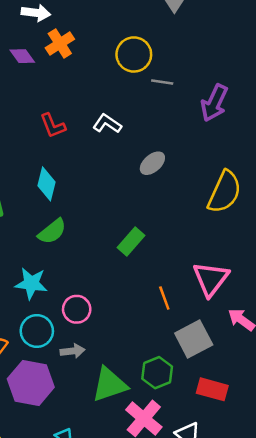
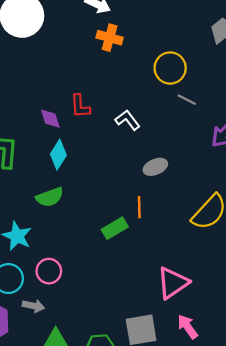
orange cross: (60, 44) -> (110, 38), turned 30
purple diamond: (22, 56) -> (50, 119), moved
orange line: (164, 298) -> (139, 207), moved

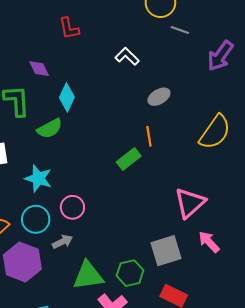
red L-shape: (80, 106) -> (69, 28), moved
purple diamond: (50, 119) -> (39, 69), moved
green semicircle: (50, 197) -> (50, 128), moved
gray arrow: (34, 306) -> (63, 242), turned -30

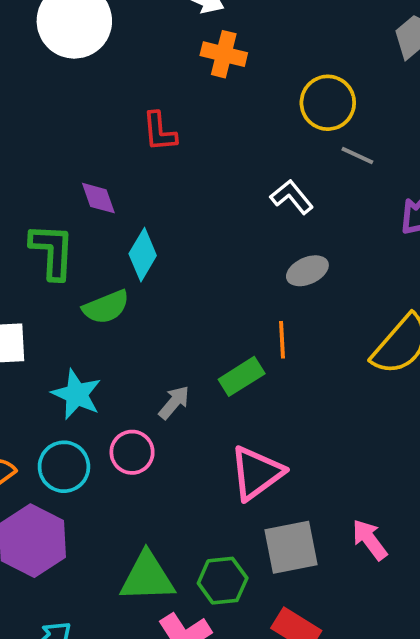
white L-shape: (127, 56) -> (292, 197), moved
pink triangle: (190, 203) -> (256, 473), moved
gray arrow: (63, 242) -> (174, 402), moved, turned -30

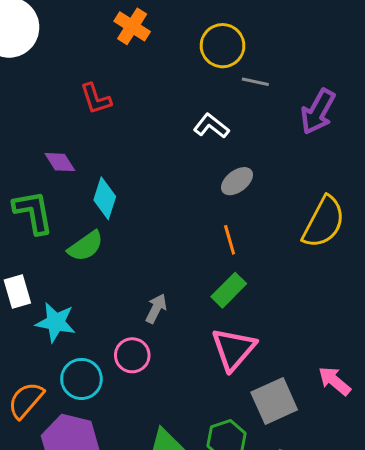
orange cross: (224, 54) -> (132, 26), turned 32
green rectangle: (242, 376) -> (229, 290), moved
cyan star: (77, 394) -> (56, 322), moved

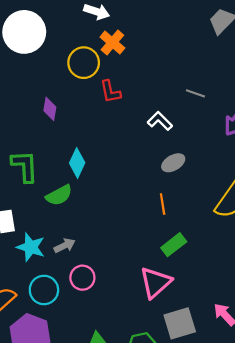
yellow circle: (223, 46) -> (84, 63), moved
red L-shape: (96, 99) -> (110, 92), moved
purple diamond: (60, 162) -> (50, 109), moved, turned 35
green rectangle: (229, 290) -> (174, 245), moved
gray arrow: (156, 309) -> (65, 246), moved, turned 30

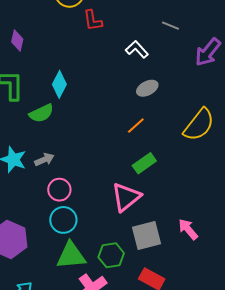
purple diamond: (50, 109) -> (17, 40), moved
orange line: (163, 204) -> (136, 126), turned 54
cyan circle: (44, 290) -> (63, 220), moved

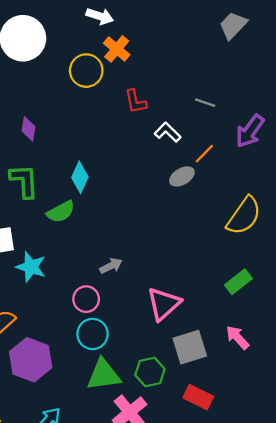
red L-shape: (93, 20) -> (136, 101), moved
orange line: (136, 126) -> (204, 154), moved
gray arrow: (44, 160) -> (111, 266), moved
green rectangle: (144, 163) -> (238, 282), moved

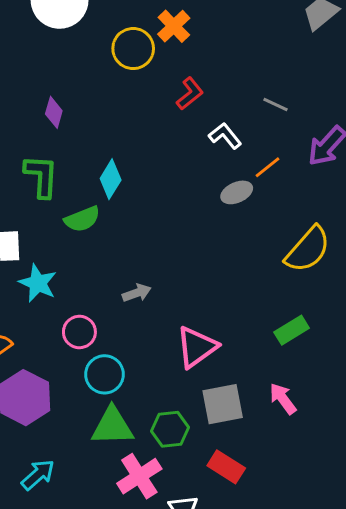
red L-shape: (136, 101) -> (190, 94), turned -124
pink circle: (86, 299) -> (79, 332), moved

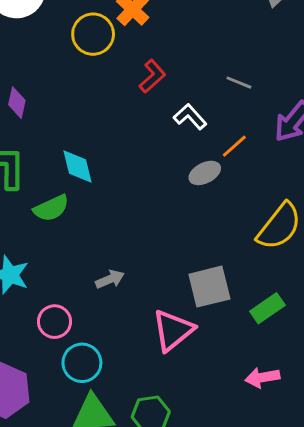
cyan diamond: (111, 179) -> (78, 167), turned -42
pink arrow: (283, 399) -> (262, 377), turned -60
gray square: (223, 404) -> (209, 287), moved

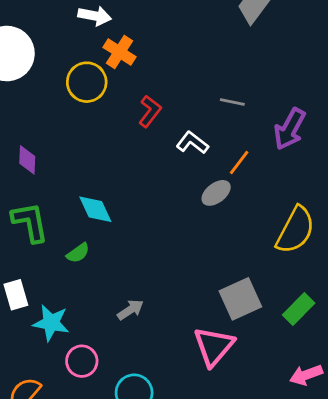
green semicircle: (51, 208) -> (78, 253), size x0.7
gray arrow: (110, 279) -> (130, 310), moved
pink circle: (55, 322) -> (82, 361), moved

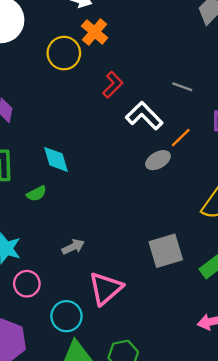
white L-shape: (192, 143) -> (144, 116), size x1.4
pink triangle: (214, 346) -> (106, 288), moved

